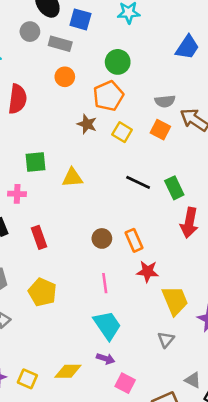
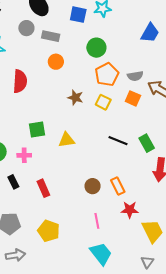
blue square: (80, 19) -> (78, 15), moved
orange pentagon: (108, 96) -> (107, 74), moved

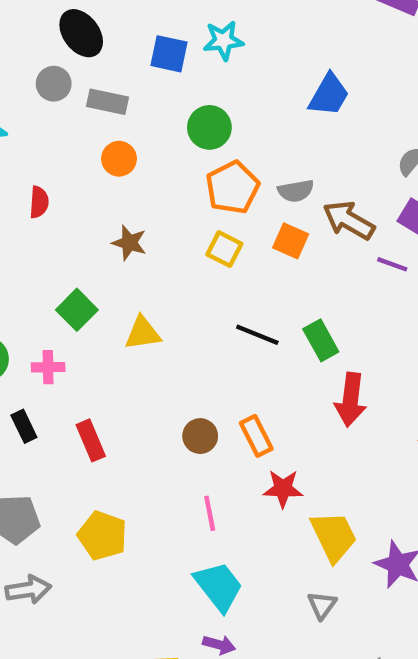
red semicircle: (20, 81) -> (39, 202), size x0.6
brown star: (75, 98) -> (129, 243), moved
green square: (37, 130) -> (77, 310), turned -36

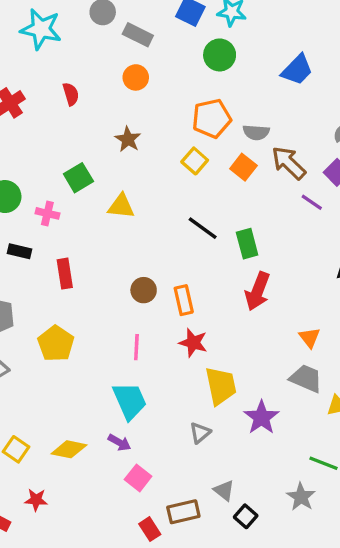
green circle: (209, 127) -> (220, 55), moved
red semicircle: (39, 202) -> (71, 94), turned -35
black rectangle: (24, 426) -> (20, 251), turned -65

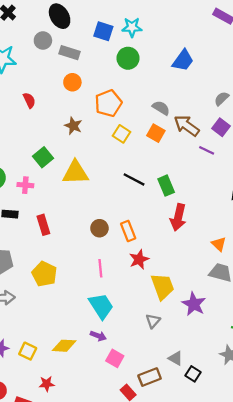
orange pentagon: (212, 118) -> (108, 103), moved
gray semicircle: (256, 132) -> (161, 108), turned -144
yellow triangle: (121, 206) -> (75, 173), size x1.4
red star: (193, 343) -> (139, 259), turned -30

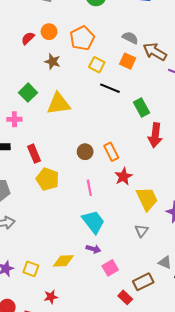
orange circle: (72, 82) -> (49, 32), moved
red semicircle: (29, 100) -> (28, 38), moved, turned -104
black line: (134, 179) -> (110, 88), moved
yellow pentagon: (44, 274) -> (48, 179), moved
pink square: (115, 358) -> (110, 268), turned 35

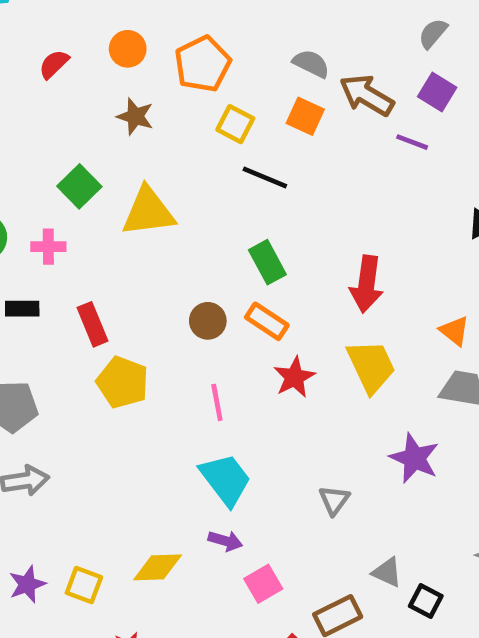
red semicircle: (28, 38) -> (54, 64), moved
green rectangle: (142, 107) -> (267, 262), moved
orange rectangle: (111, 152) -> (267, 321), turned -30
yellow trapezoid: (147, 199) -> (371, 366), moved

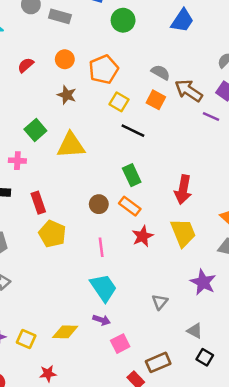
gray triangle: (387, 572) -> (195, 331), moved

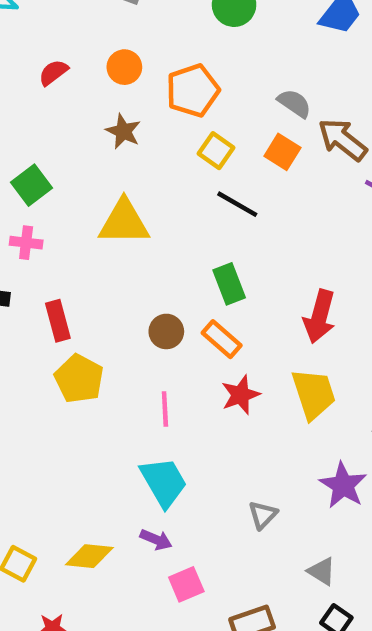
green square: (35, 130) -> (31, 185), moved

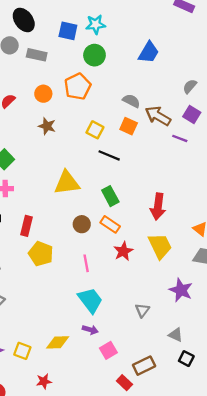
orange pentagon: (193, 90) -> (78, 86), moved
yellow triangle: (124, 222) -> (67, 183), moved
red rectangle: (58, 321) -> (26, 226), turned 36

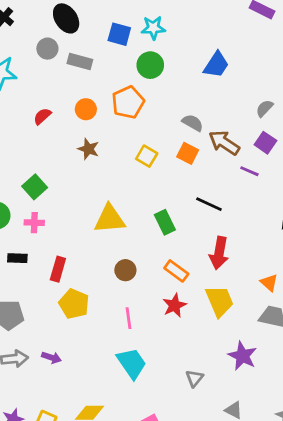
black line: (109, 155) -> (209, 204), moved
green rectangle: (110, 196) -> (165, 222), moved
orange rectangle: (110, 224) -> (176, 271), moved
purple arrow: (90, 330) -> (51, 358), moved

